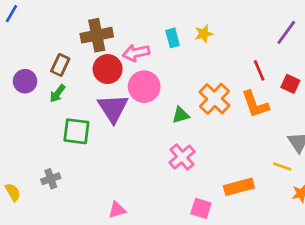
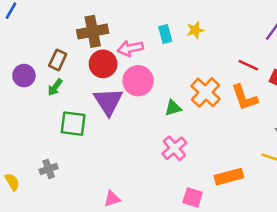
red line: (259, 70) -> (248, 65), turned -42

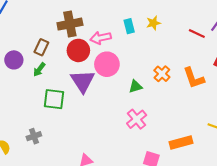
red line: (248, 65) -> (197, 34), moved
orange cross: (206, 92) -> (162, 74), size x0.7

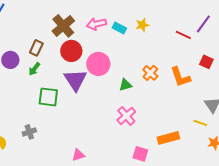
brown cross: (70, 24) -> (63, 26), turned -30
cyan rectangle: (129, 26) -> (119, 28), turned -48
pink arrow: (101, 38) -> (96, 24), moved

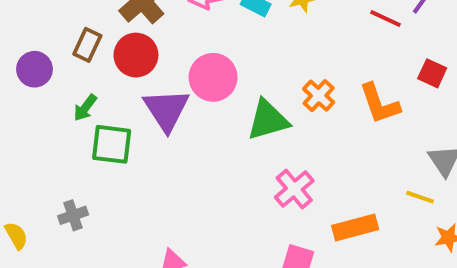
red circle: (71, 51) -> (136, 55), moved
green arrow: (34, 69) -> (85, 108), moved
green triangle: (125, 85) -> (268, 120), size x1.6
pink cross: (126, 116) -> (294, 189), moved

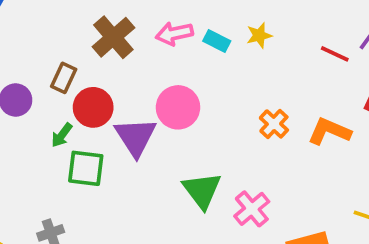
red circle: (136, 55) -> (93, 107), moved
orange L-shape: (379, 104) -> (329, 131), turned 132
green triangle: (268, 120) -> (202, 190), moved, turned -51

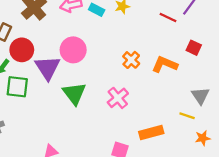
green triangle: (202, 190) -> (74, 93), moved
pink cross: (252, 209) -> (118, 98), moved

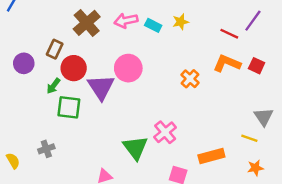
orange L-shape: (165, 64) -> (227, 63), moved
green triangle: (74, 93) -> (135, 148), moved
pink cross: (118, 98) -> (165, 132), moved
orange star: (203, 138) -> (255, 168), moved

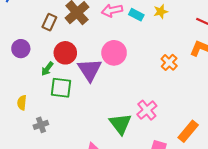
brown rectangle: (55, 49) -> (49, 22), moved
orange rectangle: (211, 156) -> (188, 131), turned -35
yellow semicircle: (13, 161) -> (22, 103), moved, turned -144

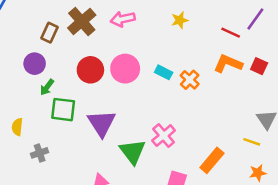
cyan rectangle: (136, 15) -> (164, 72), moved
purple circle: (21, 49) -> (35, 64), moved
red circle: (65, 53) -> (90, 70), moved
purple triangle: (90, 70) -> (102, 123), moved

